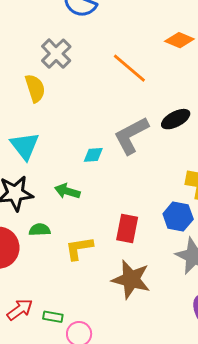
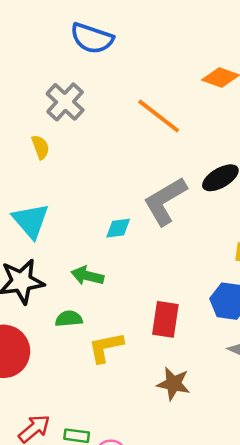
yellow semicircle: (35, 88) -> (40, 147), size x0.7
green semicircle: (40, 230) -> (69, 319), moved
brown star: (131, 279) -> (173, 384), size x0.7

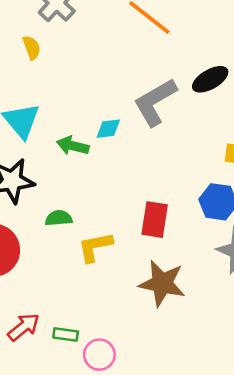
green arrow: (87, 276) -> (73, 146), moved
brown star: (173, 384) -> (162, 283), size x1.4

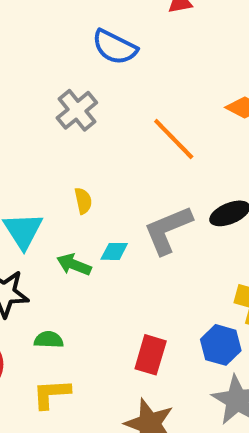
yellow semicircle: (32, 48) -> (83, 201), moved
yellow L-shape: (95, 247) -> (51, 394), moved

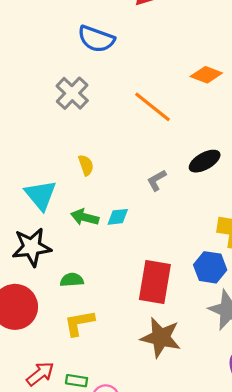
gray L-shape: (168, 230) -> (157, 180), size x0.5
cyan diamond: (114, 251) -> (118, 217), moved
red rectangle: (151, 355) -> (155, 282), size x1.4

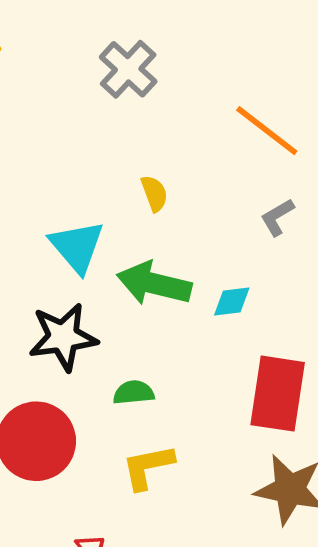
orange line: (153, 107) -> (267, 131), moved
green arrow: (85, 217) -> (154, 284), size x1.5
cyan diamond: (118, 217) -> (232, 301), moved

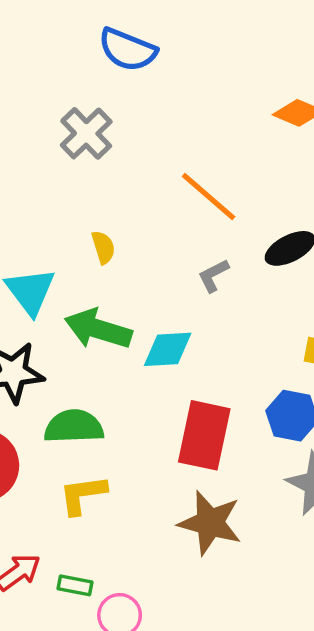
cyan diamond: (232, 301) -> (168, 349), size x1.4
green semicircle: (134, 393) -> (74, 427), size x1.6

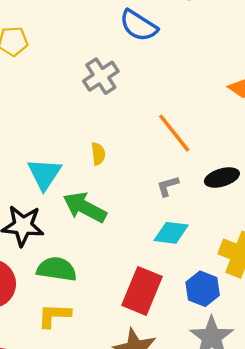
cyan diamond: (168, 349) -> (171, 233), moved

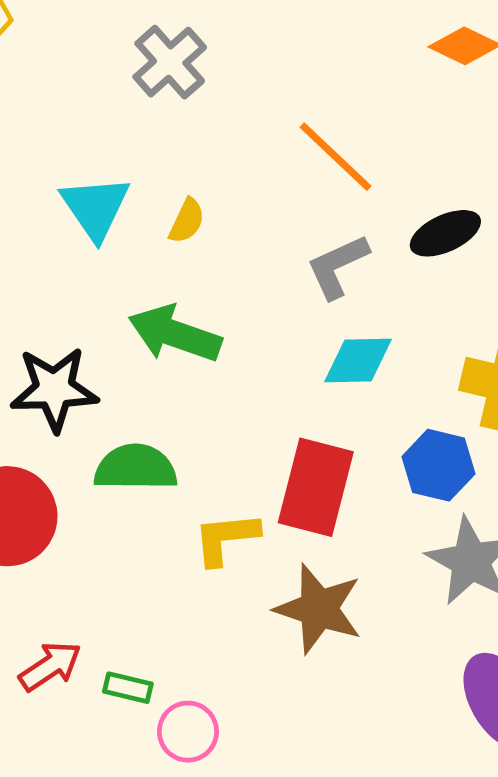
yellow semicircle: (98, 154) -> (187, 221), turned 40
cyan triangle: (44, 174) -> (95, 208), moved
gray L-shape: (168, 186) -> (338, 266), size x1.4
yellow L-shape: (54, 315) -> (226, 538), moved

